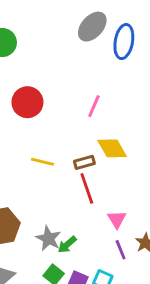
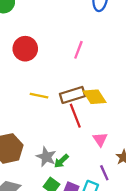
yellow diamond: (112, 148) -> (94, 97), moved
brown rectangle: (84, 162) -> (73, 95), size x1.5
purple line: (121, 250) -> (104, 173), moved

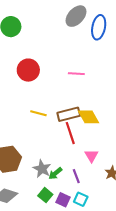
pink line: (78, 50) -> (76, 74), turned 70
purple line: (104, 173) -> (76, 176), moved

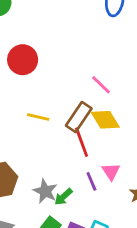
pink line: (76, 74) -> (101, 85), moved, turned 42
brown rectangle: (69, 114) -> (79, 117), turned -40
purple line: (76, 176) -> (91, 181), moved

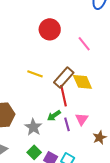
red circle: (23, 60) -> (50, 29), moved
pink line: (101, 85) -> (84, 44), moved
green arrow: (63, 197) -> (54, 116), moved

